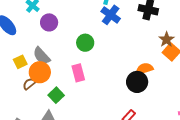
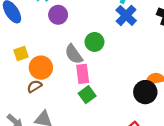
gray semicircle: (42, 56) -> (74, 54), moved
brown semicircle: (29, 84) -> (34, 86), moved
green square: (56, 95) -> (87, 95), moved

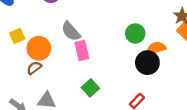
green circle: (94, 42) -> (135, 33), moved
green square: (87, 95) -> (90, 88), moved

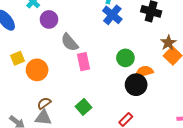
gray semicircle: (71, 31) -> (70, 42), moved
pink rectangle: (82, 50) -> (84, 62), moved
brown semicircle: (34, 68) -> (44, 103), moved

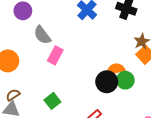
green circle: (125, 58) -> (125, 80), moved
pink rectangle: (84, 62) -> (55, 55), turned 36

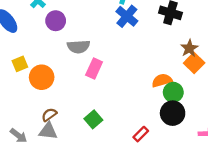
gray semicircle: (42, 35) -> (78, 47), turned -54
black circle: (107, 82) -> (173, 113), moved

